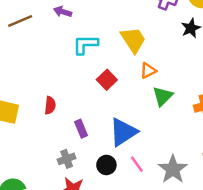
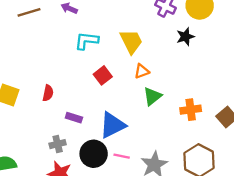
purple rectangle: (81, 129) -> (74, 118), turned -56
pink line: (137, 164) -> (122, 156), turned -49
black circle: (106, 165) -> (94, 154), size x1.5

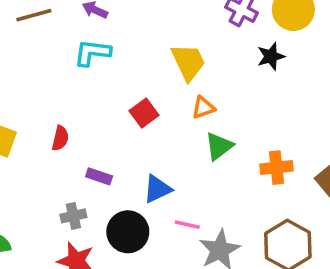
cyan L-shape: (87, 41) -> (92, 53), moved
blue triangle: (112, 125) -> (157, 189), size x0.7
pink line: (122, 156) -> (187, 225), moved

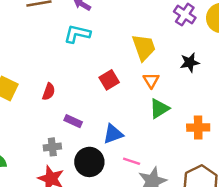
black star: (271, 56) -> (190, 62), moved
orange triangle: (203, 108) -> (151, 80), turned -48

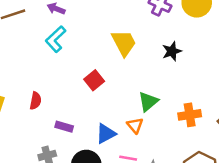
cyan L-shape: (77, 34) -> (56, 39), turned -48
orange triangle: (151, 80) -> (135, 125), moved

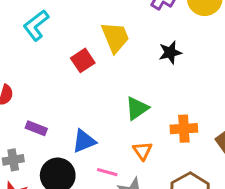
red square: (94, 80) -> (83, 60), moved
orange triangle: (135, 125) -> (143, 151), moved

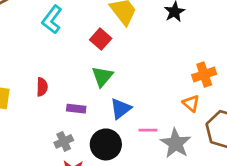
green triangle: (137, 108) -> (102, 76), moved
orange triangle: (143, 151) -> (191, 103), moved

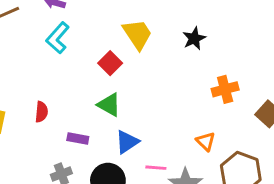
orange cross: (204, 74) -> (225, 89), moved
green triangle: (102, 76) -> (109, 105), turned -45

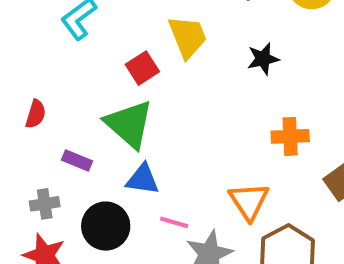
green triangle: (109, 105) -> (129, 124), size x1.5
orange triangle: (206, 141) -> (249, 201), size x1.5
blue triangle: (127, 142) -> (143, 179), turned 30

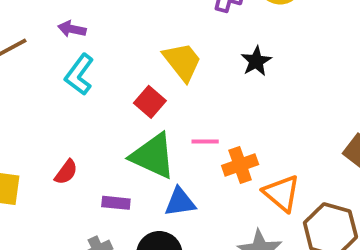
red semicircle: (36, 114) -> (66, 172), turned 36
orange cross: (290, 136) -> (240, 165), moved
pink line: (174, 222) -> (205, 142), moved

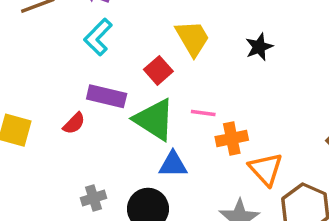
purple rectangle: (116, 203) -> (107, 96), moved, size x1.5

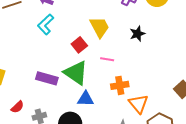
purple rectangle: (107, 96) -> (47, 78), moved
pink line: (203, 113) -> (107, 59), moved
red semicircle: (74, 123) -> (17, 107), moved

